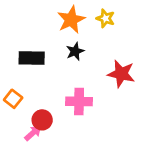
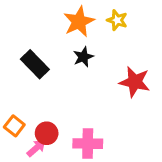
black rectangle: (32, 58) -> (35, 64), turned 45
orange square: (13, 99) -> (14, 126), moved
pink cross: (79, 101) -> (88, 144), moved

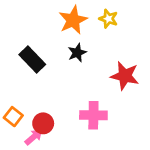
pink cross: (88, 144) -> (93, 115), moved

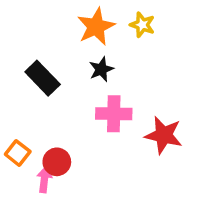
red star: (125, 76) -> (164, 135), moved
pink cross: (93, 115) -> (114, 114), moved
pink arrow: (34, 137) -> (44, 180), turned -42

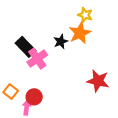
orange star: (96, 27) -> (80, 33), moved
pink cross: (114, 114) -> (37, 59), moved, turned -36

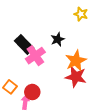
orange star: (80, 33) -> (76, 61), moved
red star: (98, 81) -> (76, 77), moved

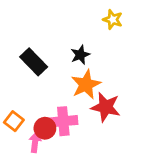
pink cross: (35, 56) -> (63, 121), moved, turned 30
orange star: (76, 61) -> (86, 84), moved

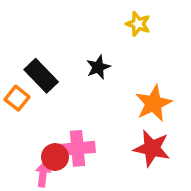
orange star: (86, 84) -> (154, 103), moved
red star: (106, 107) -> (152, 148), moved
orange square: (14, 121) -> (17, 98), moved

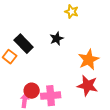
yellow star: (138, 24) -> (72, 12), moved
pink cross: (77, 148) -> (51, 96), moved

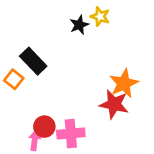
black star: (57, 39) -> (79, 25), moved
red star: (88, 86) -> (114, 104), moved

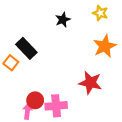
yellow star: (100, 16) -> (100, 13), moved
orange star: (124, 83) -> (105, 46), moved

